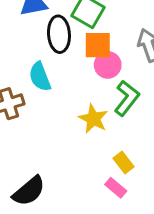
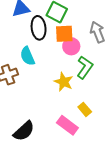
pink rectangle: (116, 188) -> (67, 125), moved, size x1.5

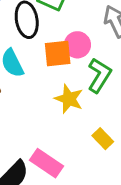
orange square: (64, 34) -> (58, 53), moved
pink rectangle: (67, 125) -> (47, 163), moved

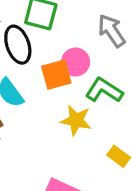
green L-shape: (99, 75) -> (104, 90), turned -80

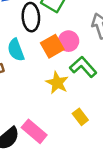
orange square: (56, 75) -> (52, 46), turned -30

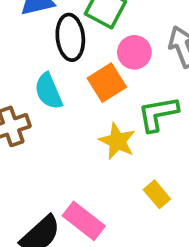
pink circle: (69, 41) -> (134, 52), moved
green L-shape: (83, 67) -> (158, 114), turned -56

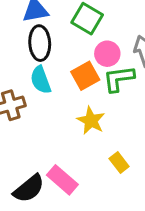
black ellipse: (70, 37) -> (40, 43), moved
green L-shape: (158, 114) -> (119, 79), moved

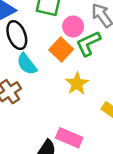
yellow star: (91, 121) -> (77, 84), turned 30

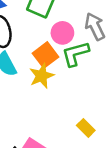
yellow star: (77, 84) -> (42, 76), moved

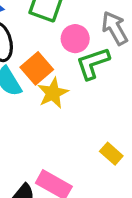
orange square: (45, 55) -> (37, 68), moved

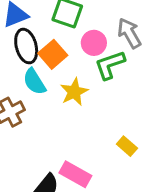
orange square: (37, 68) -> (53, 54), moved

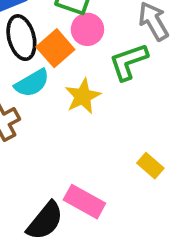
pink circle: (94, 43) -> (87, 29), moved
cyan semicircle: (34, 82) -> (32, 83), turned -88

